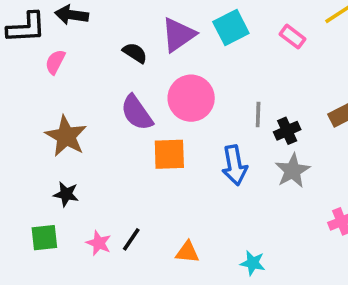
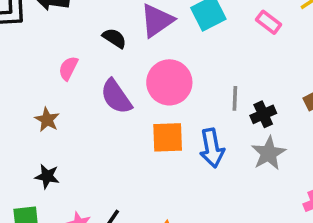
pink semicircle: (55, 62) -> (68, 68), moved
brown star: (66, 136) -> (47, 120), size x0.6
orange square: (169, 154) -> (168, 137), moved

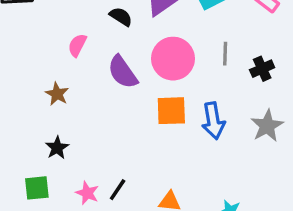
gray line: (235, 98) -> (225, 54), moved
black cross: (263, 114) -> (262, 69), moved
black star: (47, 176) -> (57, 148), turned 30

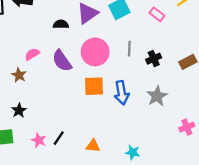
black semicircle: (121, 17) -> (61, 24), turned -32
pink semicircle: (77, 45) -> (32, 54), moved, turned 32

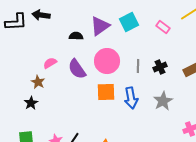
gray line: (129, 49) -> (138, 66), moved
black star: (19, 110) -> (31, 103), moved

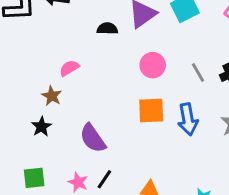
pink circle: (107, 61) -> (153, 65), size x0.7
gray line: (138, 66) -> (198, 72), turned -32
purple semicircle: (77, 69) -> (93, 138), moved

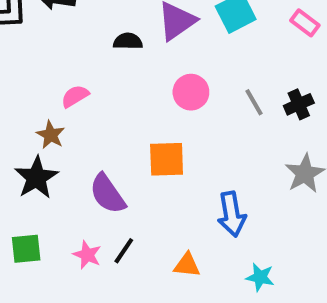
orange square: (151, 110) -> (167, 159), moved
blue arrow: (188, 119) -> (232, 214), moved
black star: (41, 127) -> (36, 178), size x1.5

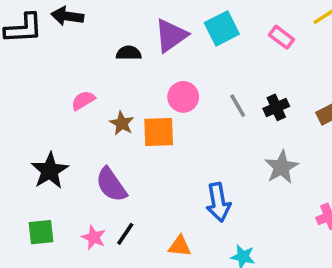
brown star: (51, 135) -> (122, 123), moved
orange square: (167, 159) -> (159, 132), moved

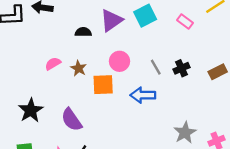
brown star: (122, 123) -> (79, 68), moved
gray star: (282, 167) -> (185, 133), moved
blue arrow: (218, 202) -> (143, 95), moved, turned 100

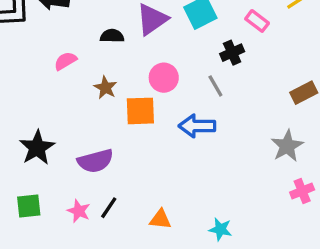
pink semicircle: (53, 64) -> (65, 61), moved
black cross: (181, 68) -> (232, 53), moved
purple semicircle: (72, 120) -> (95, 161), turned -70
gray star: (185, 133) -> (287, 146), moved

